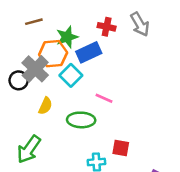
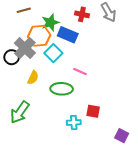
blue rectangle: (89, 52) -> (68, 35), turned 48

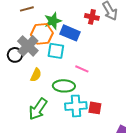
red cross: (82, 14) -> (92, 17), moved
cyan square: (53, 53) -> (56, 51), turned -36
green arrow: (20, 112) -> (38, 109), moved
cyan cross: (74, 122) -> (76, 106), moved, size x1.5

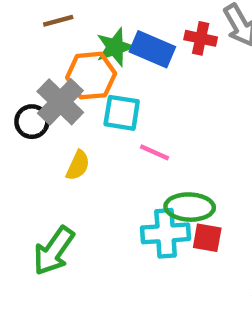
blue rectangle: (70, 33) -> (152, 49), moved
pink line: (82, 69) -> (155, 152), moved
green ellipse: (64, 86) -> (190, 207), moved
green arrow: (38, 109) -> (54, 251), moved

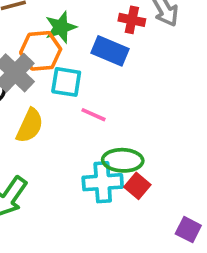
blue rectangle: (152, 49) -> (110, 51), moved
yellow semicircle: (78, 165) -> (30, 126), size x1.4
red square: (207, 238) -> (137, 186), turned 30

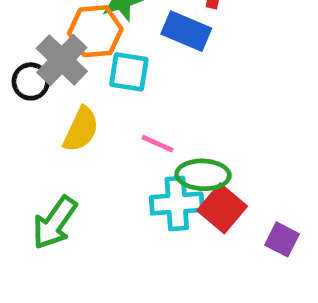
pink line: (94, 115) -> (158, 144), moved
red square: (137, 186) -> (222, 208), size x1.4
purple square: (188, 230) -> (282, 239), moved

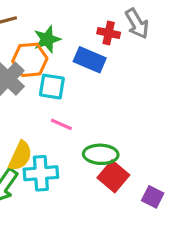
yellow semicircle: (81, 129) -> (20, 156), moved
pink line: (158, 144) -> (61, 124), moved
cyan cross: (177, 204) -> (41, 173), moved

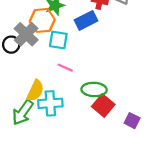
blue rectangle: (90, 60) -> (86, 20), turned -50

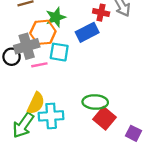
gray cross: (26, 34) -> (27, 46), turned 30
pink line: (65, 68) -> (39, 65), moved, turned -35

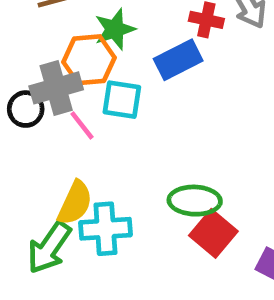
pink line: (39, 65) -> (82, 125), turned 63

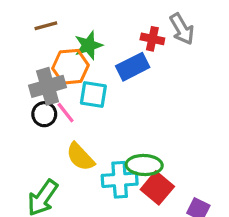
black circle: (26, 109) -> (44, 114), moved
yellow semicircle: (75, 203) -> (80, 157), moved, turned 112
cyan cross: (105, 229) -> (120, 180), moved

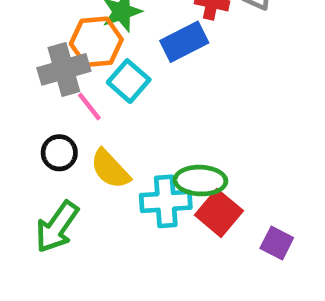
cyan square: (93, 95) -> (129, 81), turned 32
black circle: (44, 114) -> (59, 153), moved

